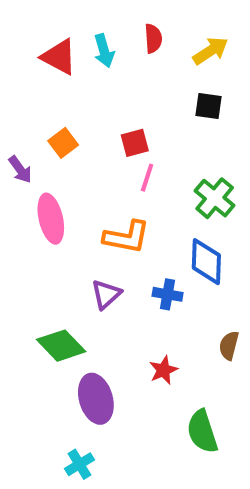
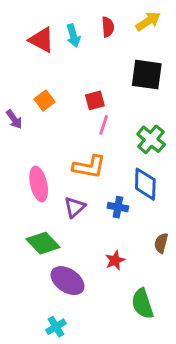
yellow arrow: (211, 51) -> (148, 21), moved
black square: (208, 106) -> (147, 75), size x1.6
pink ellipse: (51, 219) -> (39, 184), moved
purple ellipse: (96, 399) -> (67, 281), turned -40

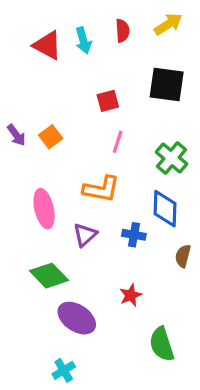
orange square: (44, 100) -> (51, 137), moved
red square: (95, 100) -> (108, 101), moved
brown semicircle: (161, 243) -> (183, 256), moved

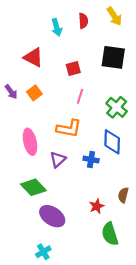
yellow arrow: (168, 24) -> (114, 16), turned 90
red triangle: (47, 45) -> (33, 57), moved
brown semicircle: (183, 256) -> (123, 195), moved
red star: (131, 295) -> (97, 206), moved

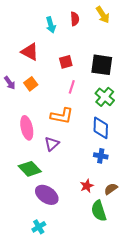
black square: (113, 57) -> (102, 65), moved
blue cross: (91, 160) -> (101, 156), moved
brown semicircle: (123, 195) -> (111, 189), moved, turned 40

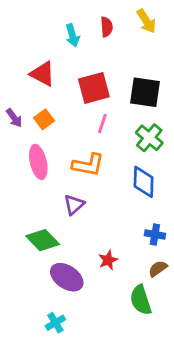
red square: (66, 62) -> (94, 88), size x1.6
pink ellipse: (27, 128) -> (38, 162), moved
blue cross: (101, 156) -> (155, 235), moved
red star: (87, 186) -> (108, 260), moved

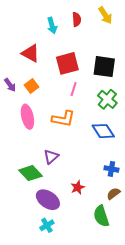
blue diamond: (144, 182) -> (103, 131), turned -35
purple triangle: (74, 205) -> (51, 157), moved
cyan cross: (55, 323) -> (47, 225), moved

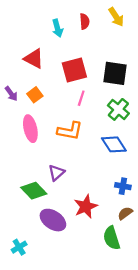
red star: (78, 187) -> (86, 206), size x1.5
cyan cross: (47, 225) -> (19, 247), moved

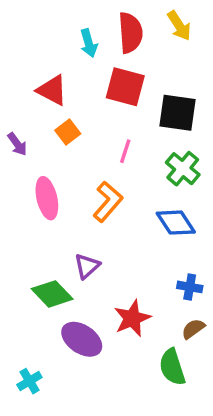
red semicircle: (85, 21) -> (130, 33), size x1.6
red square: (74, 70) -> (125, 87), moved, turned 30
orange square: (35, 95) -> (68, 132), moved
orange L-shape: (70, 131) -> (108, 202), turned -60

